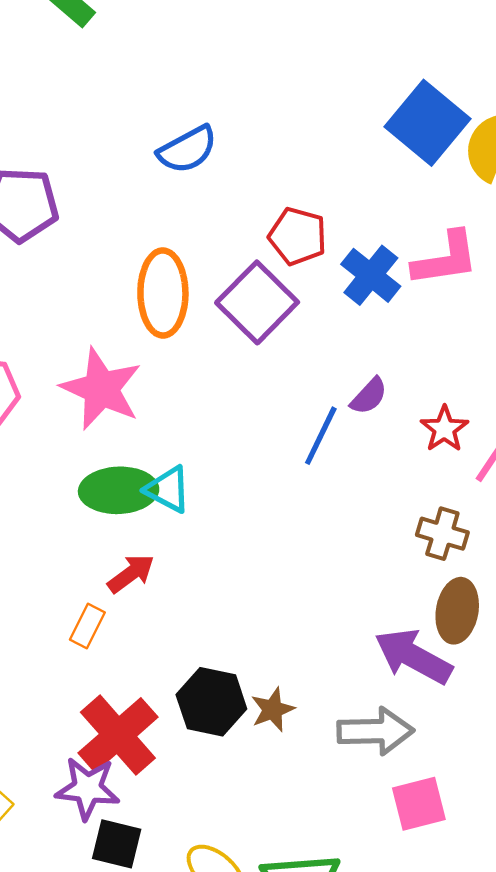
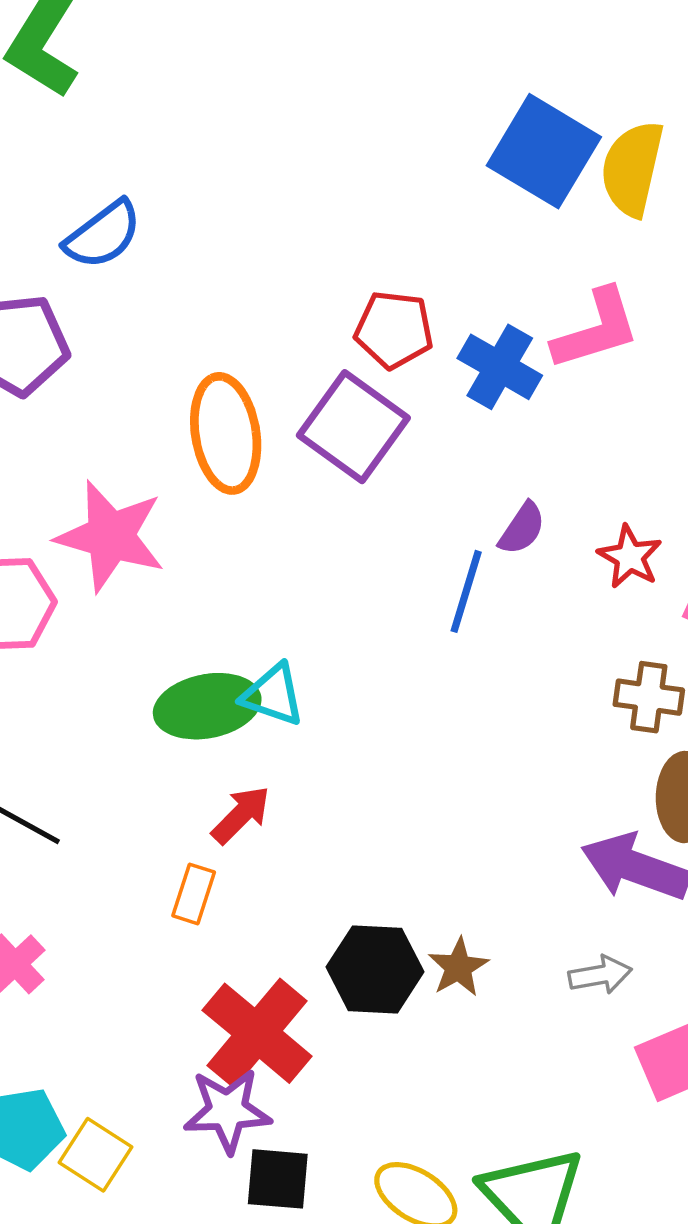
blue semicircle: (187, 149) -> (103, 235), moved
pink star: (101, 389) -> (111, 536), moved
gray arrow: (375, 731) -> (600, 975), size x0.6

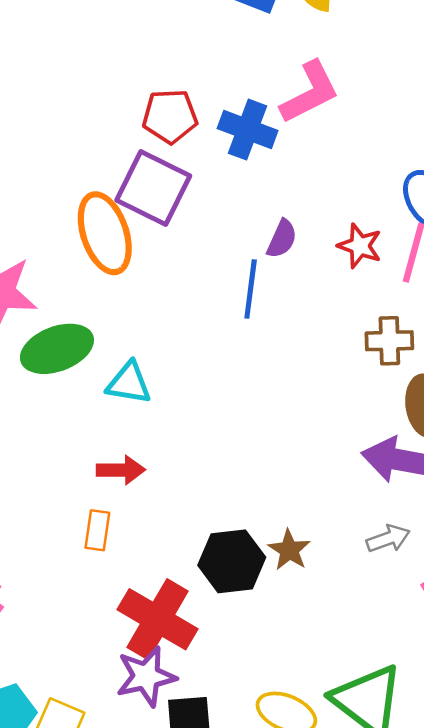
orange ellipse: (226, 433) -> (105, 233), moved
green ellipse: (207, 706) -> (57, 349), moved
red arrow: (241, 815) -> (121, 470), turned 54

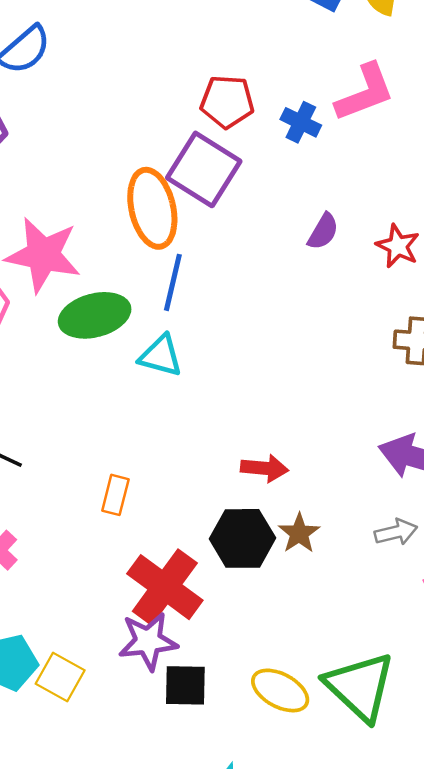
blue cross: (248, 130) -> (301, 122), size x0.7
blue line: (251, 289) -> (173, 282), moved
red arrow: (121, 470) -> (264, 468), moved

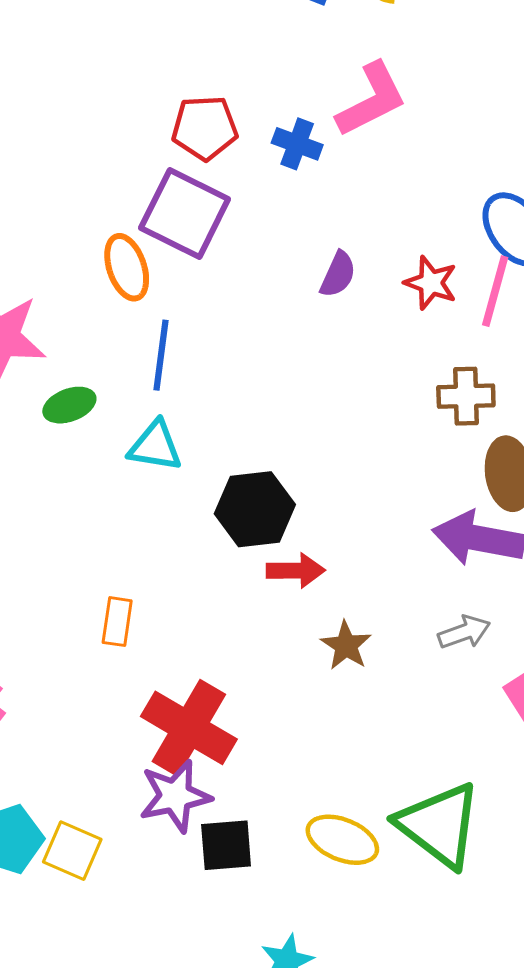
orange ellipse: (152, 208) -> (127, 267), size x0.7
green ellipse: (95, 315) -> (69, 405), size x0.6
black hexagon: (242, 538) -> (255, 509), moved

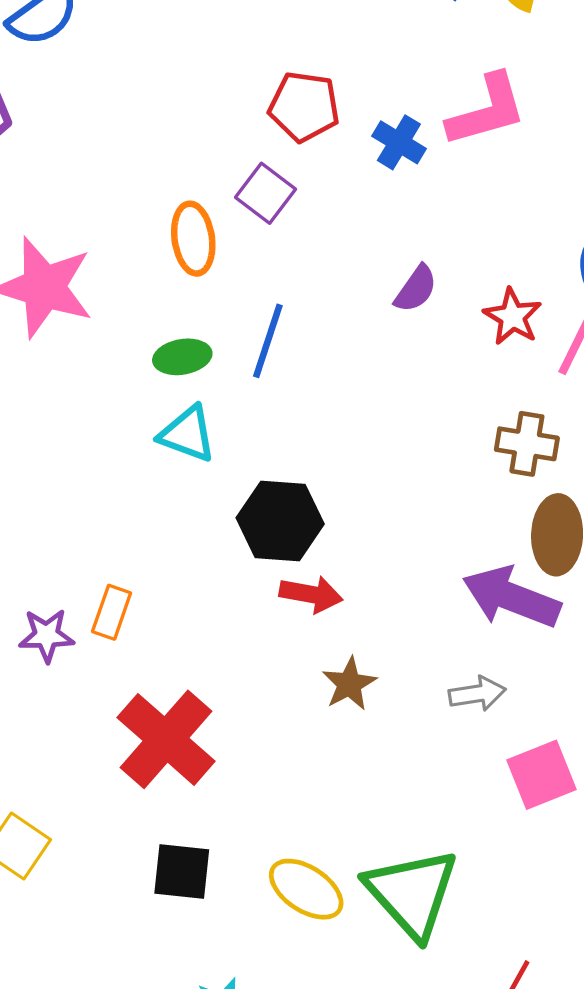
purple square: (185, 213) -> (266, 193), size x0.6
blue line: (161, 355) -> (268, 341), moved
green ellipse: (69, 405) -> (182, 357), moved
purple star: (175, 796) -> (47, 635), moved, size x0.7

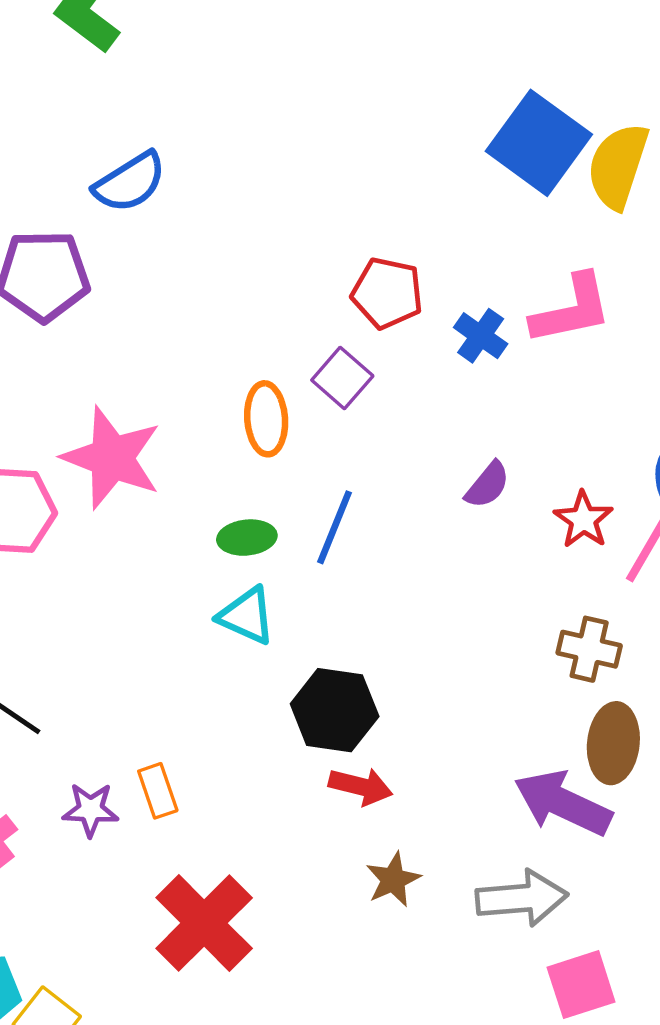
orange rectangle: (112, 612) -> (158, 791), turned -42
gray arrow: (477, 694) -> (522, 898), size x1.6

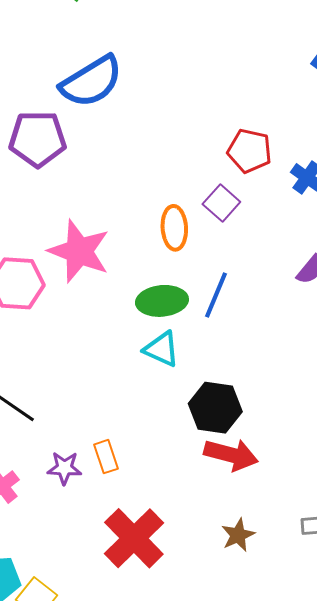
blue semicircle: (130, 182) -> (91, 82), size x1.4
green ellipse: (247, 538) -> (162, 301), size x1.4
red arrow: (361, 786) -> (231, 455), size x1.4
brown star: (393, 880) -> (238, 535), moved

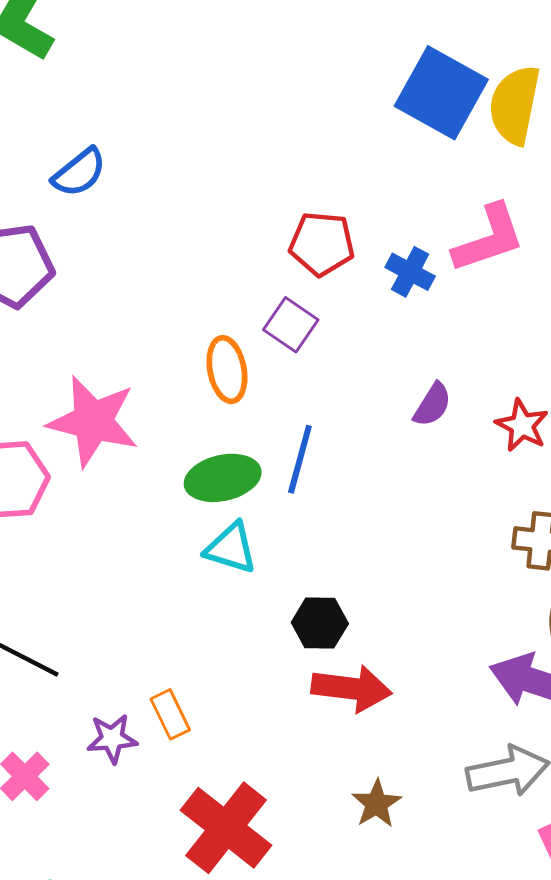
blue semicircle: (91, 82) -> (79, 172), size x0.6
black hexagon: (215, 408) -> (320, 623), size x0.7

